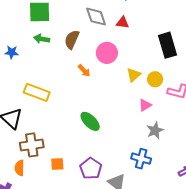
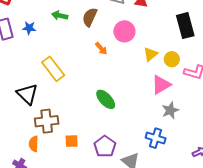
yellow rectangle: (37, 92) -> (53, 69), turned 30
pink triangle: (145, 105) -> (161, 85), size x1.5

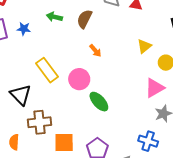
pink circle: (124, 31) -> (79, 79), moved
yellow triangle: (151, 54) -> (144, 46), moved
orange square: (72, 141) -> (64, 143), size x1.5
orange semicircle: (34, 144) -> (14, 142), moved

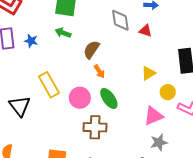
brown semicircle: (84, 19) -> (91, 50), moved
green ellipse: (99, 102) -> (109, 99), moved
brown cross: (40, 122) -> (95, 127), moved

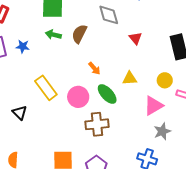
red triangle: (146, 31) -> (135, 38), moved, turned 40
brown semicircle: (91, 50) -> (79, 34), moved
yellow triangle: (148, 73) -> (130, 78), moved, turned 35
black triangle: (20, 106) -> (20, 113), size x0.7

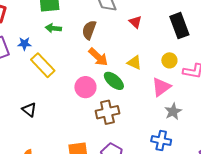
brown semicircle: (79, 34) -> (89, 30), moved
orange arrow: (94, 68) -> (98, 57), size x1.5
yellow triangle: (130, 78) -> (134, 63), turned 35
yellow rectangle: (46, 88) -> (43, 65), moved

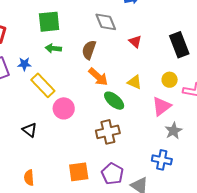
pink circle: (85, 87) -> (64, 108), moved

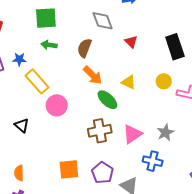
pink triangle: (162, 106) -> (132, 134), moved

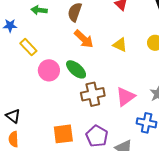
yellow rectangle: (37, 81) -> (28, 47), size x0.7
green ellipse: (107, 100) -> (76, 69), moved
black triangle: (22, 125) -> (13, 116), moved

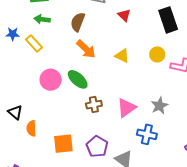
yellow rectangle: (28, 47) -> (34, 43), moved
brown cross: (93, 94) -> (94, 105), size x0.7
black triangle: (13, 116) -> (15, 112), moved
orange semicircle: (13, 139) -> (31, 128), moved

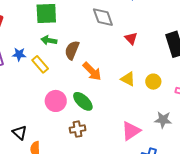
brown semicircle: (78, 22) -> (72, 50), moved
yellow circle: (157, 54) -> (153, 82), moved
brown cross: (94, 105) -> (78, 129), moved
gray star: (159, 106) -> (163, 120), moved, turned 30

